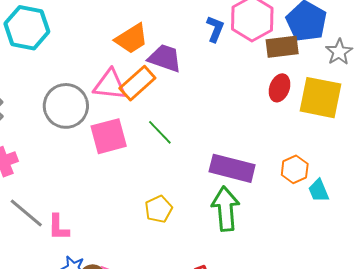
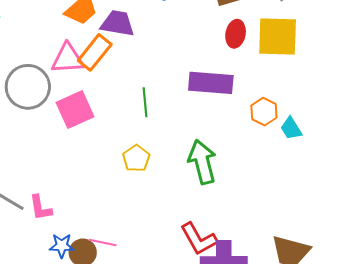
green line: (160, 132) -> (145, 102), moved, turned 48
purple rectangle: (232, 168) -> (211, 83), moved
yellow pentagon: (159, 209) -> (136, 158), moved

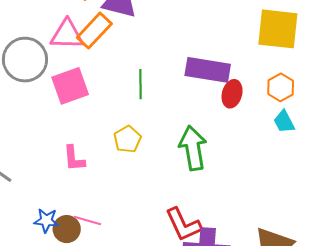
red ellipse: (236, 34) -> (232, 94), moved
orange hexagon: (264, 112) -> (281, 87), moved
pink L-shape: (40, 208) -> (74, 158), moved

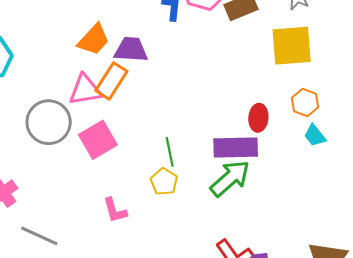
purple rectangle: (208, 70) -> (236, 147), moved
green line: (141, 84) -> (170, 152), moved
green arrow: (193, 148) -> (230, 178), turned 69

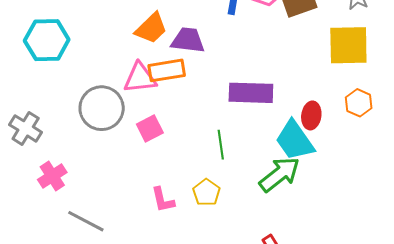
orange rectangle: (111, 81) -> (167, 70), turned 45
cyan trapezoid: (315, 136) -> (295, 140), moved, size x1.8
pink square: (98, 140) -> (150, 129), size x0.7
purple rectangle: (236, 147) -> (251, 93), moved
yellow pentagon: (164, 182) -> (206, 192), moved

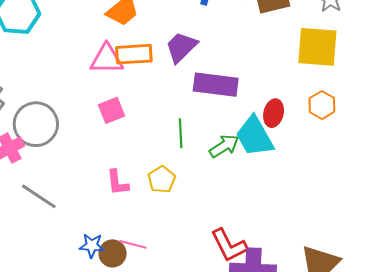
purple trapezoid: (188, 40) -> (181, 47), moved, turned -57
gray circle: (102, 108) -> (36, 124), moved
green arrow: (280, 174) -> (224, 146), moved, size x0.7

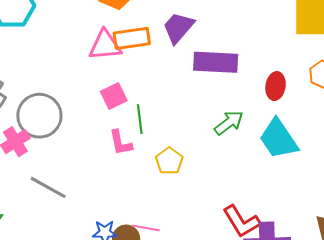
green line: (181, 133) -> (140, 119), moved
cyan trapezoid: (255, 136) -> (278, 139), moved
pink L-shape: (117, 183) -> (121, 143), moved

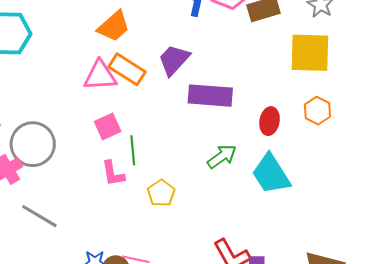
orange rectangle: (132, 38) -> (127, 69), turned 39

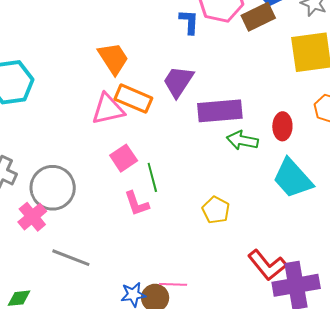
orange trapezoid: (114, 26) -> (113, 58), turned -72
green arrow: (222, 156) -> (242, 140), moved, turned -124
yellow pentagon: (161, 193) -> (216, 210), moved

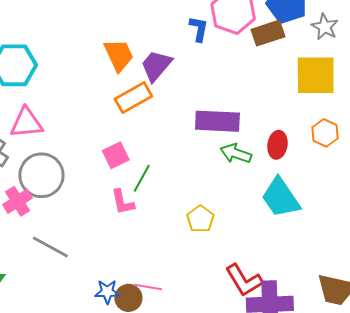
purple trapezoid: (178, 82) -> (156, 66), moved
orange rectangle: (133, 99) -> (133, 98), turned -60
pink triangle: (108, 109) -> (26, 123), moved
green line: (152, 177) -> (142, 178), turned 36

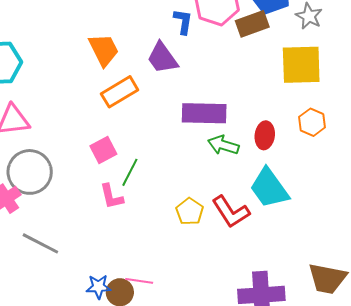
purple trapezoid: (156, 66) -> (162, 58), moved, turned -75
red L-shape: (244, 280) -> (231, 212), moved

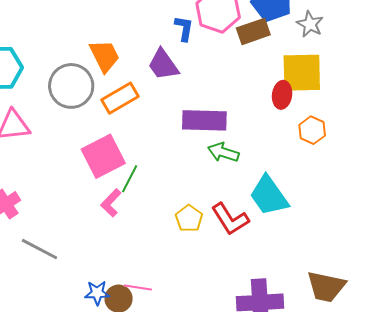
red ellipse: (265, 135) -> (282, 95), moved
pink square: (103, 150) -> (103, 156), size x1.6
gray circle: (30, 172) -> (71, 86), moved
pink L-shape: (111, 197) -> (111, 203), turned 56

